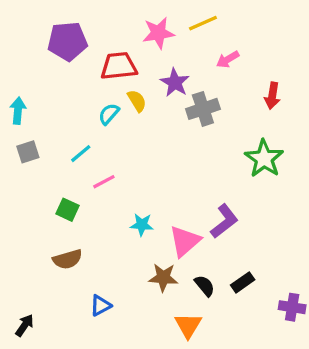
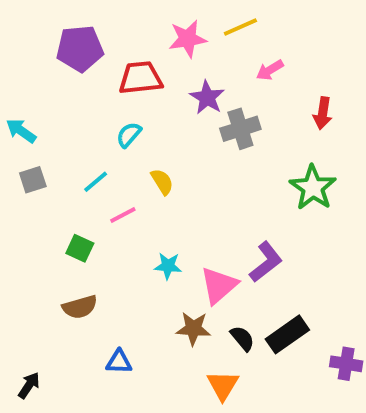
yellow semicircle: (137, 101) -> (162, 182), moved
cyan arrow: (18, 111) -> (21, 131), turned -60
black rectangle: (243, 282) -> (287, 334), size x1.5
blue triangle: (101, 306) -> (119, 362), turned 30

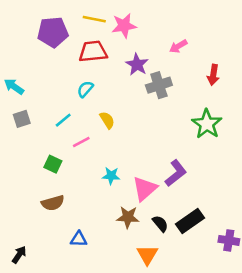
yellow line: (240, 27) -> (94, 19), moved, turned 35

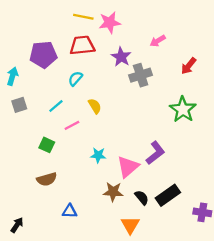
purple pentagon: (53, 32) -> (43, 55), moved
red arrow: (213, 75) -> (189, 66), turned 30
cyan arrow: (14, 86) -> (12, 76), turned 72

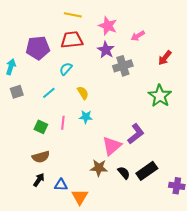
pink star: (110, 23) -> (108, 26), moved, turned 30
pink line: (72, 125) -> (63, 123), moved, turned -56
cyan star: (98, 155) -> (86, 117), moved
black arrow: (17, 225) -> (39, 180), moved
orange triangle: (130, 225) -> (80, 197), moved

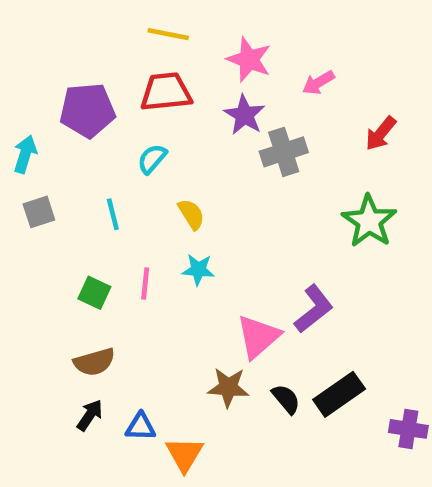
cyan line: (49, 93) -> (113, 214), turned -64

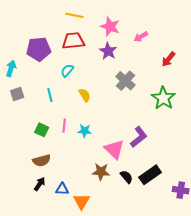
gray cross: (284, 152) -> (125, 81), moved, turned -30
cyan star: (198, 270) -> (85, 131), moved
pink triangle: (258, 337) -> (114, 149), turned -35

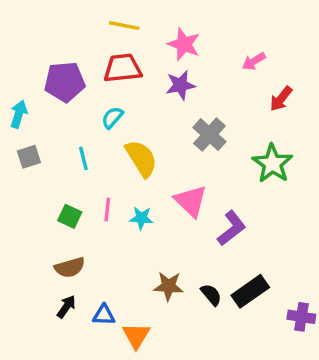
pink arrow: (141, 37) -> (254, 61), moved
purple star: (108, 51) -> (180, 85), turned 30
yellow semicircle: (85, 95) -> (141, 158), size x1.6
pink triangle: (114, 149) -> (191, 201), moved

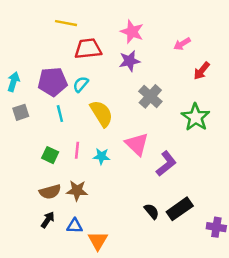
yellow line: (124, 26) -> (66, 23), moved
purple pentagon: (65, 82) -> (53, 82), moved
brown star: (169, 286) -> (77, 191), moved

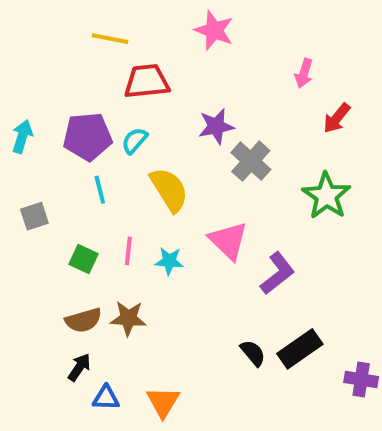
pink star: (132, 32) -> (214, 30), moved
pink arrow: (182, 44) -> (304, 73), turned -42
purple star: (130, 61) -> (216, 126), moved
gray square: (21, 112) -> (34, 216), moved
blue triangle: (75, 226) -> (106, 398), moved

